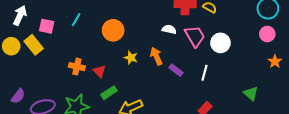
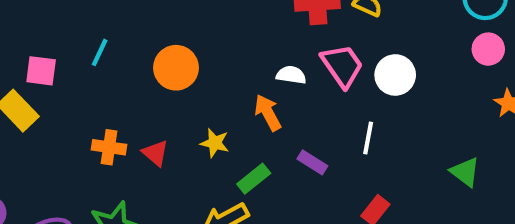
white semicircle: (169, 29) -> (291, 75), moved
yellow star: (131, 58) -> (215, 143), moved
purple rectangle: (176, 70) -> (312, 162), moved
green rectangle: (109, 93) -> (254, 179), moved

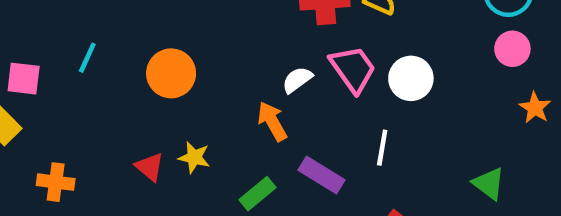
white semicircle: (291, 75) -> (297, 80), turned -44
yellow star: (215, 143) -> (194, 157), moved
orange cross: (109, 147) -> (56, 182), moved
purple rectangle: (312, 162) -> (321, 175), size x1.4

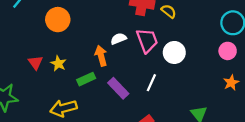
green rectangle: (257, 194) -> (86, 79), moved

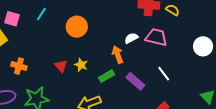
pink trapezoid: (147, 40) -> (156, 37), turned -50
white circle: (174, 52) -> (203, 46), moved
white line: (151, 83) -> (164, 74), turned -56

